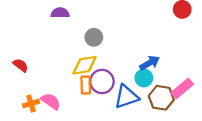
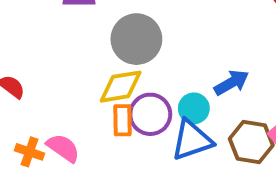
gray circle: (94, 37) -> (136, 39), size x1.6
cyan circle: (144, 78) -> (194, 108), moved
orange cross: (31, 104) -> (30, 152), turned 35

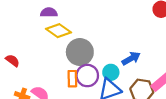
gray circle: (136, 39) -> (80, 52), moved
yellow diamond: (121, 87) -> (58, 31), moved, turned 45

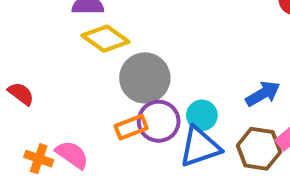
blue arrow: (131, 58) -> (263, 94), moved
orange rectangle: (72, 79) -> (131, 127), turned 70

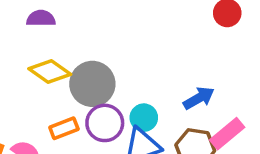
yellow diamond: (106, 39) -> (50, 71), moved
orange rectangle: (131, 127) -> (64, 128), moved

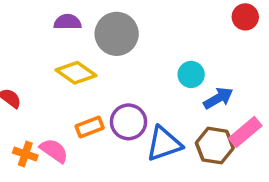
gray circle: (92, 84) -> (117, 34), moved
cyan circle: (144, 118) -> (191, 74), moved

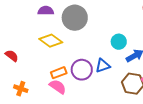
blue triangle: (164, 144) -> (103, 66), moved, size x0.7
pink semicircle: (54, 151) -> (58, 87), moved

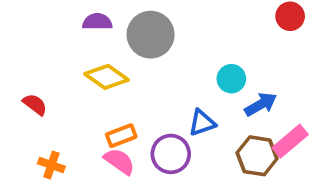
purple circle: (82, 70) -> (171, 154), moved

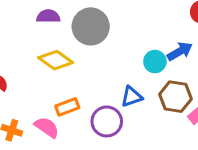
blue arrow: (261, 104) -> (180, 51), moved
brown hexagon: (257, 156) -> (175, 97), moved
pink semicircle: (119, 161) -> (47, 127), moved

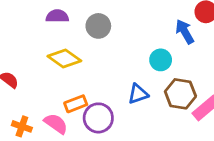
gray circle: (91, 26) -> (98, 26), size x0.7
blue arrow: (180, 51) -> (185, 32), moved, turned -90
purple circle: (107, 121) -> (98, 118), moved

